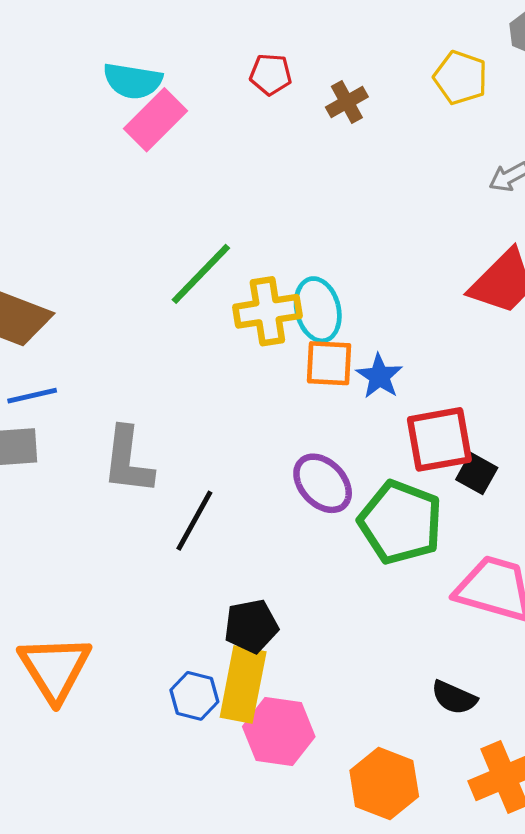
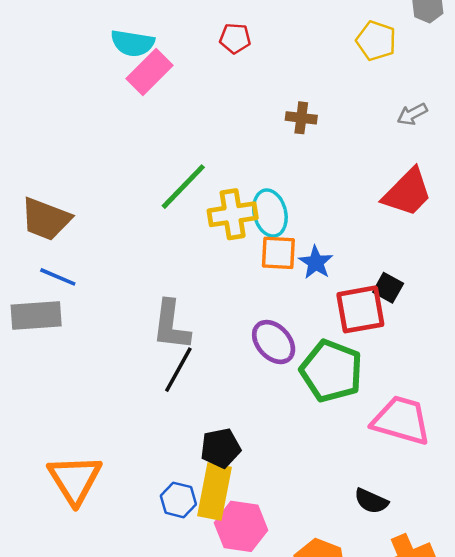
brown cross: (347, 102) -> (301, 118), moved, turned 36
blue line: (32, 396) -> (58, 277), turned 36
gray L-shape: (128, 461) -> (171, 325), moved
black square: (477, 474) -> (388, 288), moved

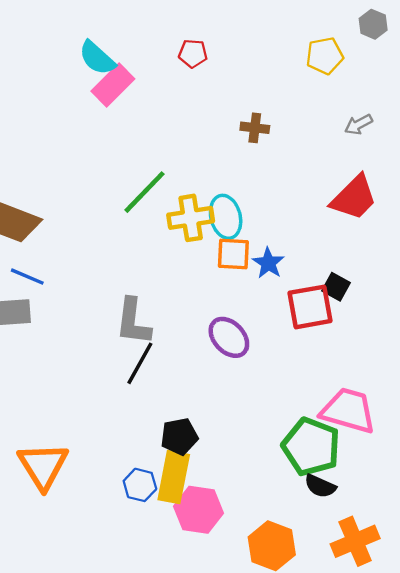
yellow pentagon: (376, 41) -> (325, 56), turned -30
cyan semicircle: (133, 43) -> (97, 58), turned 33
green pentagon: (331, 371) -> (311, 447), moved

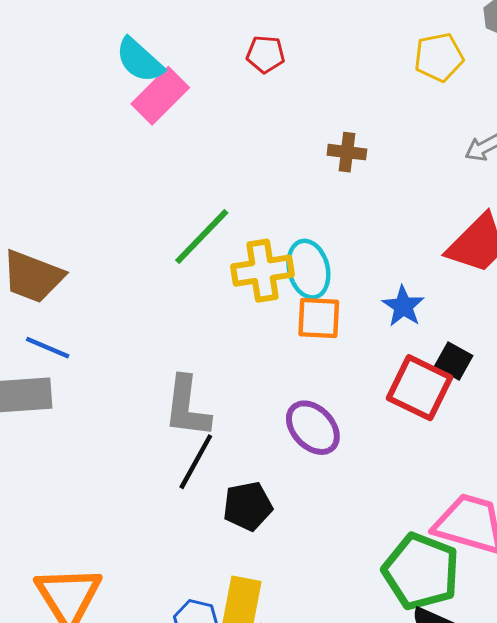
blue star: (268, 263) -> (403, 306), moved
red square: (310, 307) -> (420, 388), turned 36
black pentagon: (179, 437) -> (248, 506), moved

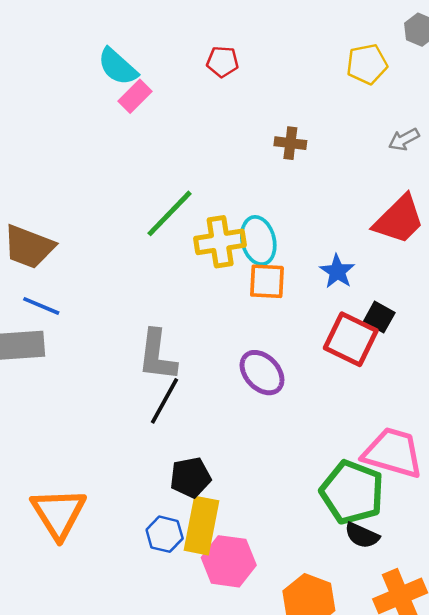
pink rectangle: (160, 96) -> (135, 96), size x0.7
black pentagon: (248, 506) -> (190, 477), moved

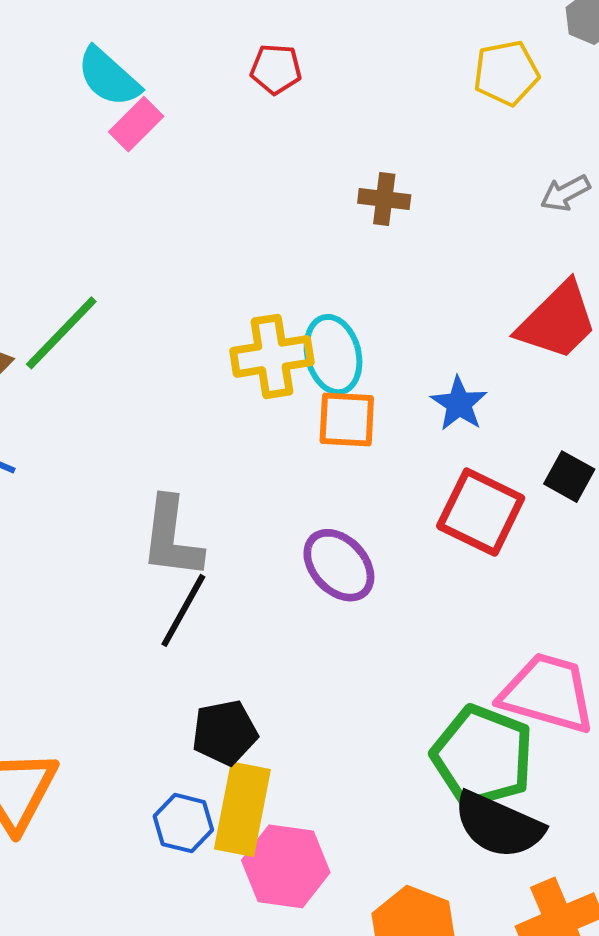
green line: (169, 213) -> (61, 333), moved
black square: (379, 317) -> (569, 477), moved
black semicircle: (362, 535) -> (498, 825), size x1.6

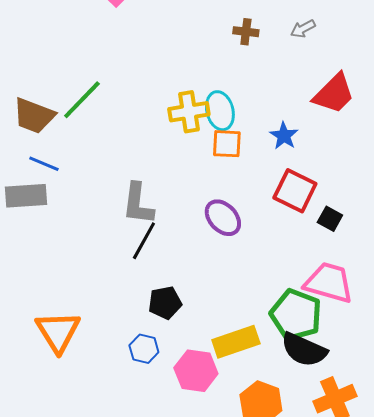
gray arrow: (565, 193) -> (303, 29), moved
black square: (569, 477) -> (330, 219), moved
yellow rectangle: (242, 809) -> (236, 342), moved, turned 60

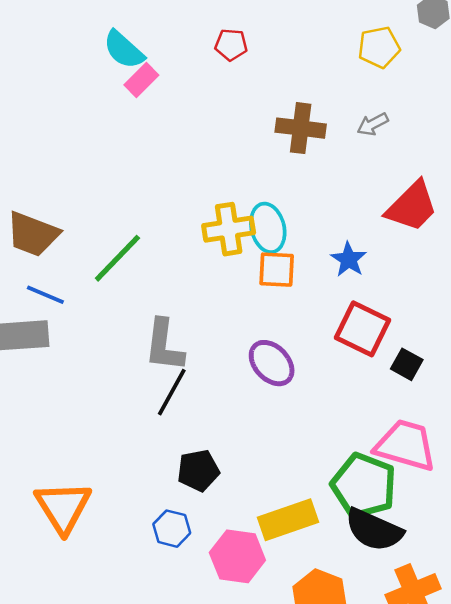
brown cross: (246, 32) -> (301, 128), size x1.5
green line: (82, 100) -> (117, 258), moved

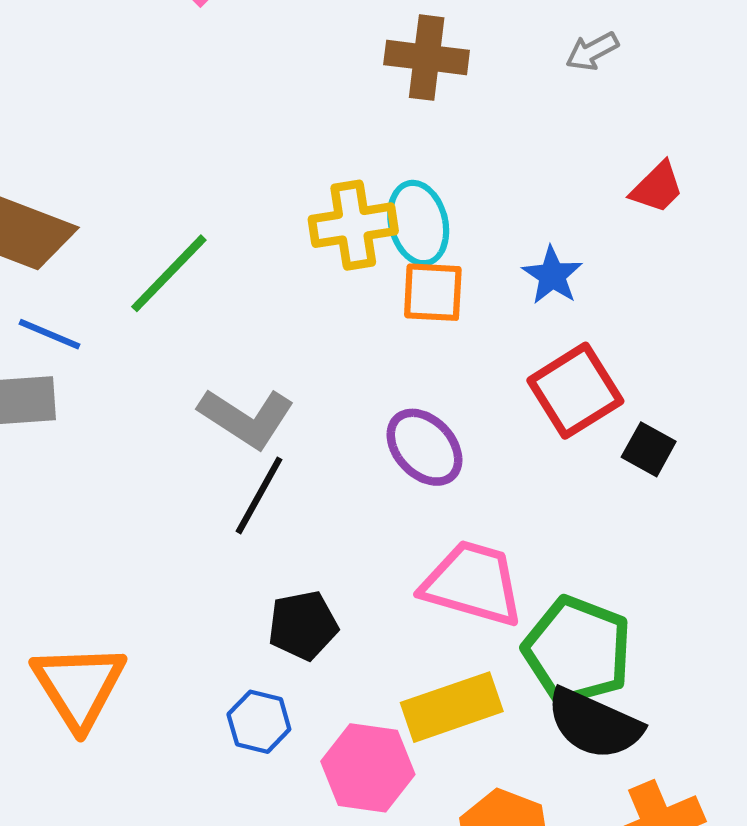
brown cross: (301, 128) -> (427, 58), moved
red trapezoid: (412, 206) -> (657, 187), size x0.6
red square: (363, 329) -> (575, 391), turned 32
gray L-shape: (164, 345) -> (246, 418), turned -64
pink trapezoid: (405, 445) -> (473, 583), moved

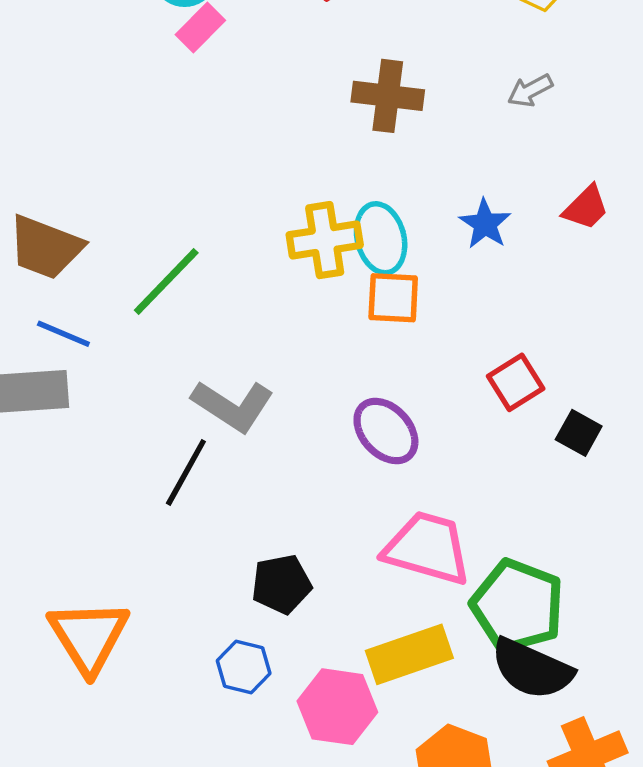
blue star: (552, 275) -> (485, 224), moved
red square: (575, 391) -> (516, 382), size x0.7
black line: (259, 495) -> (186, 472), moved

